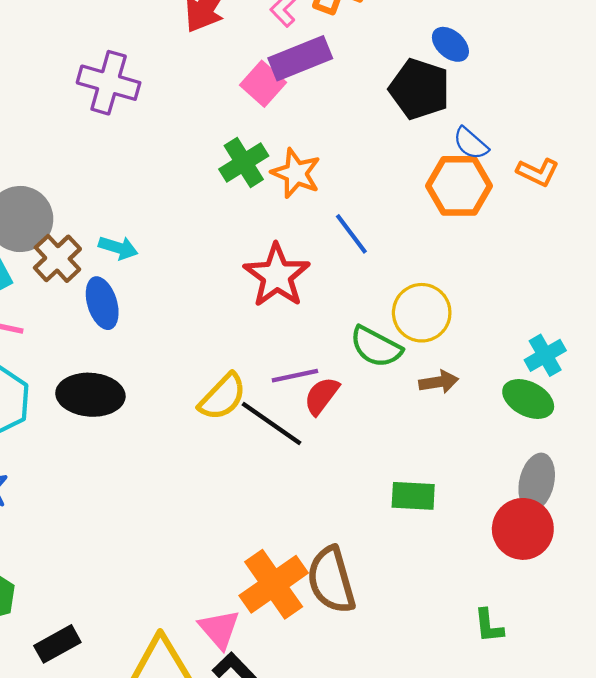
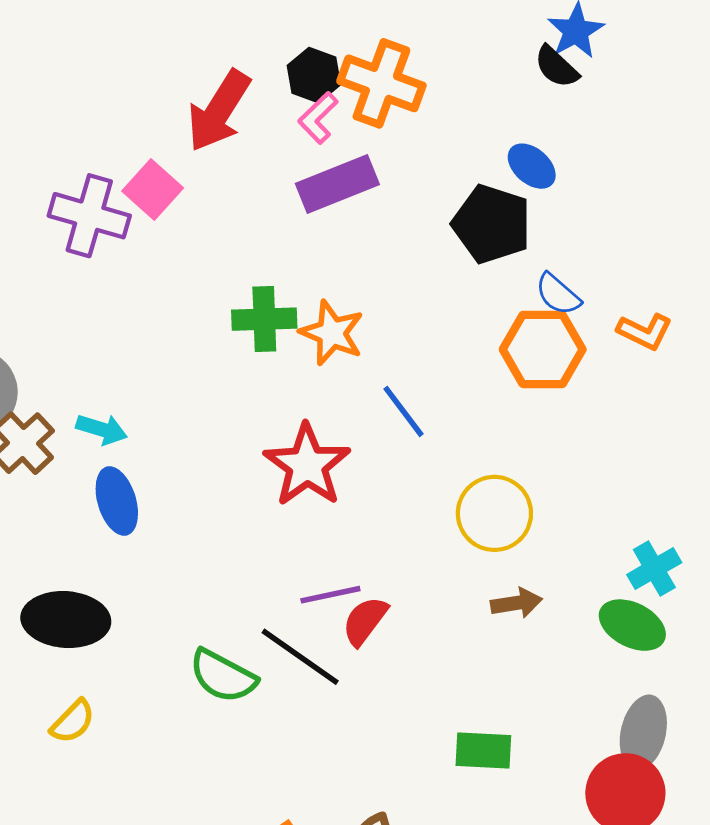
pink square: (263, 84) -> (153, 190), moved
green cross: (244, 163) -> (264, 319), turned 30
blue ellipse: (102, 303) -> (117, 501), moved
green semicircle: (376, 347) -> (223, 676), moved
yellow semicircle: (223, 397) -> (73, 722), moved, size x0.7

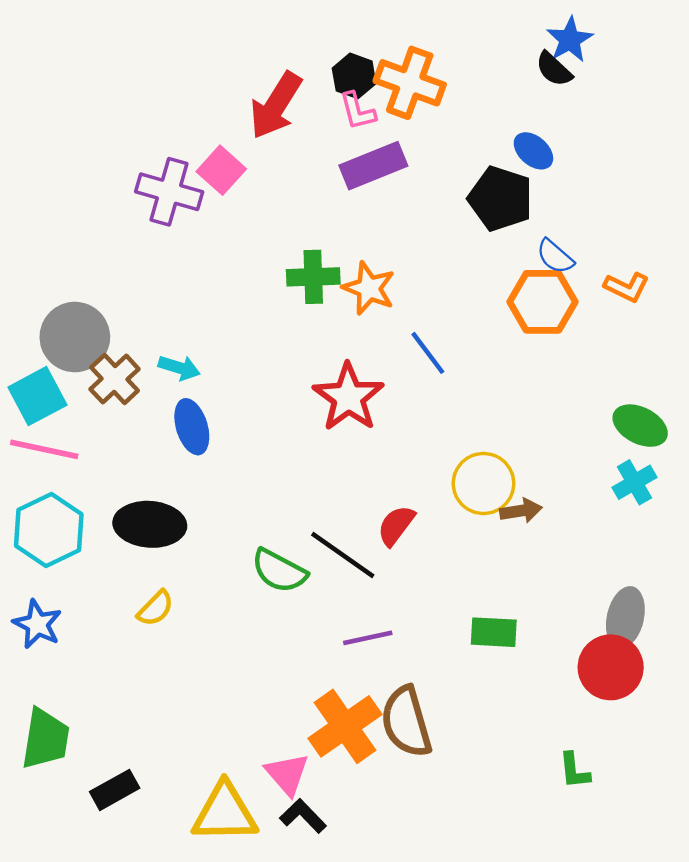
pink L-shape: (318, 118) -> (357, 111), turned -60
yellow circle: (494, 513) -> (483, 483), moved
purple line: (330, 595) -> (368, 638), moved
green ellipse: (632, 625) -> (640, 426), moved

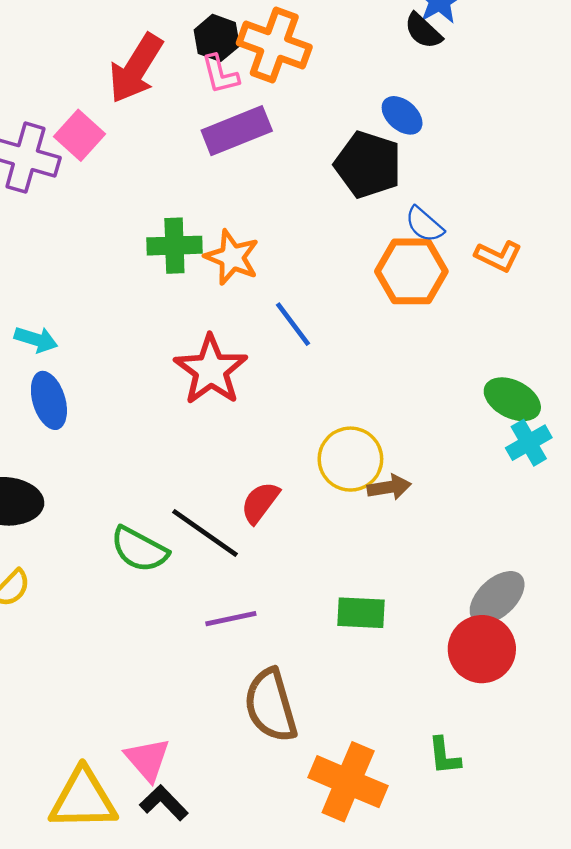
cyan cross: (634, 482) -> (529, 443), moved
gray ellipse: (625, 617) -> (497, 597), turned 34
orange cross: (345, 726) -> (348, 782), moved, turned -32

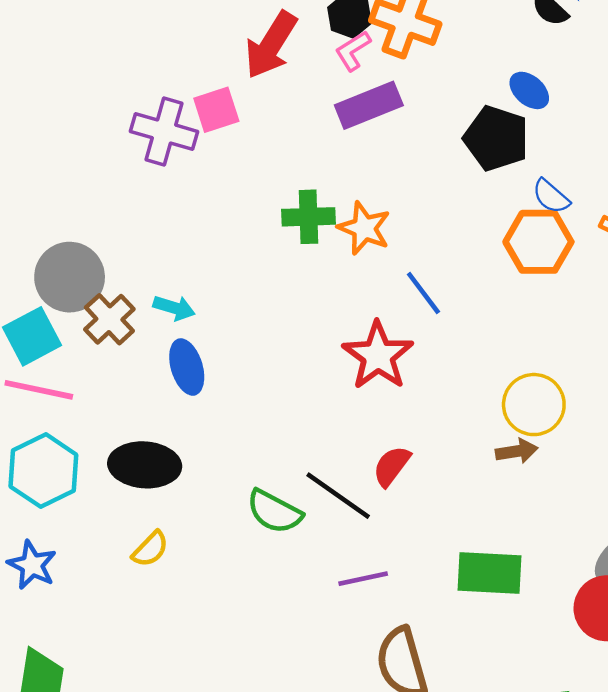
pink L-shape: (220, 74) -> (353, 51), turned 72
pink square: (79, 135) -> (216, 110), turned 30
red star: (211, 370) -> (378, 356), moved
yellow circle: (350, 459) -> (534, 405), moved
green rectangle: (361, 613) -> (489, 573), size x1.4

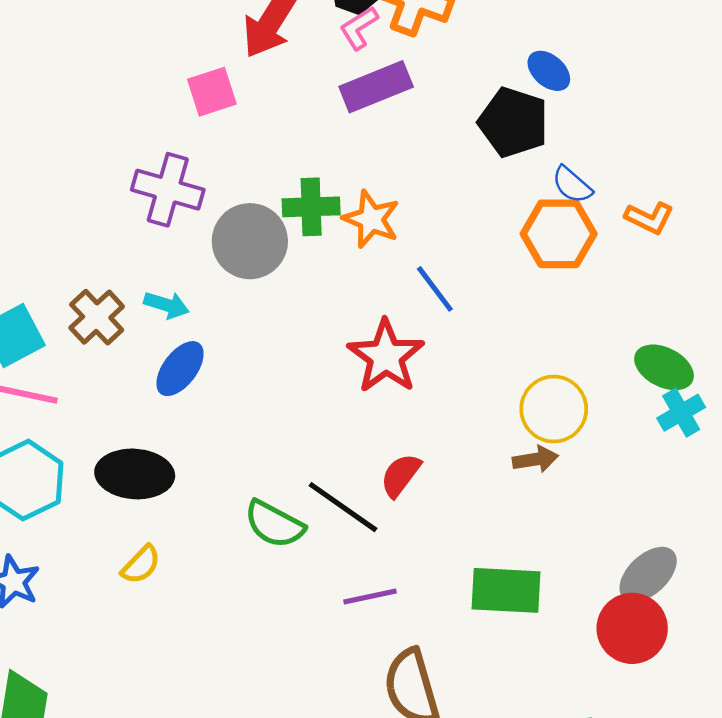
purple cross: (164, 131) -> (168, 190), moved
gray circle: (70, 277) -> (250, 241), moved
blue ellipse: (187, 367) -> (180, 369), turned 54

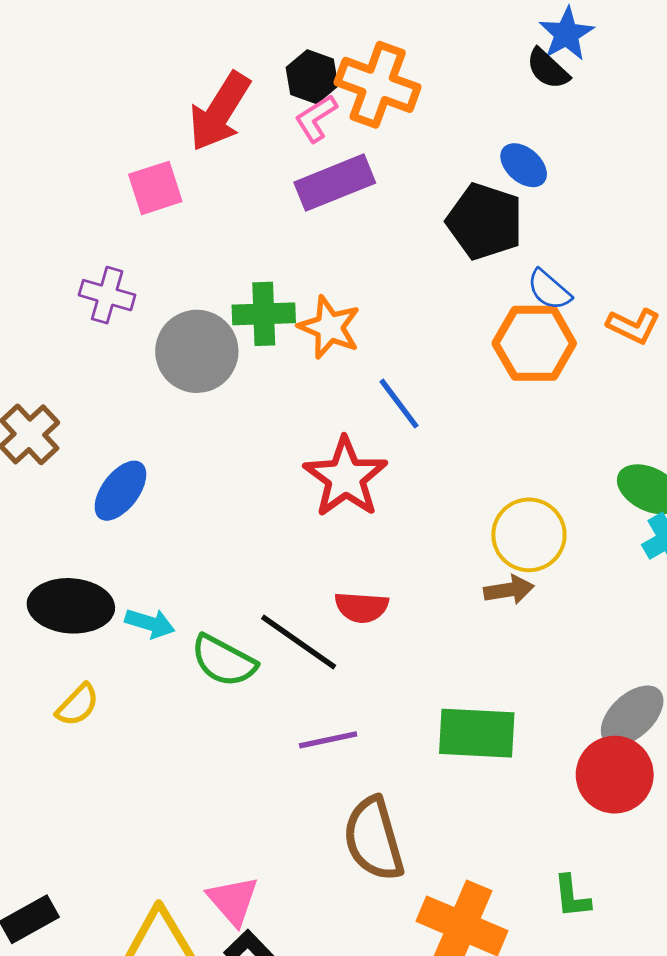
purple cross: (168, 190) -> (107, 295), size x0.7
cyan arrow: (167, 305) -> (150, 623), moved
red semicircle: (401, 475) -> (362, 607), turned -123

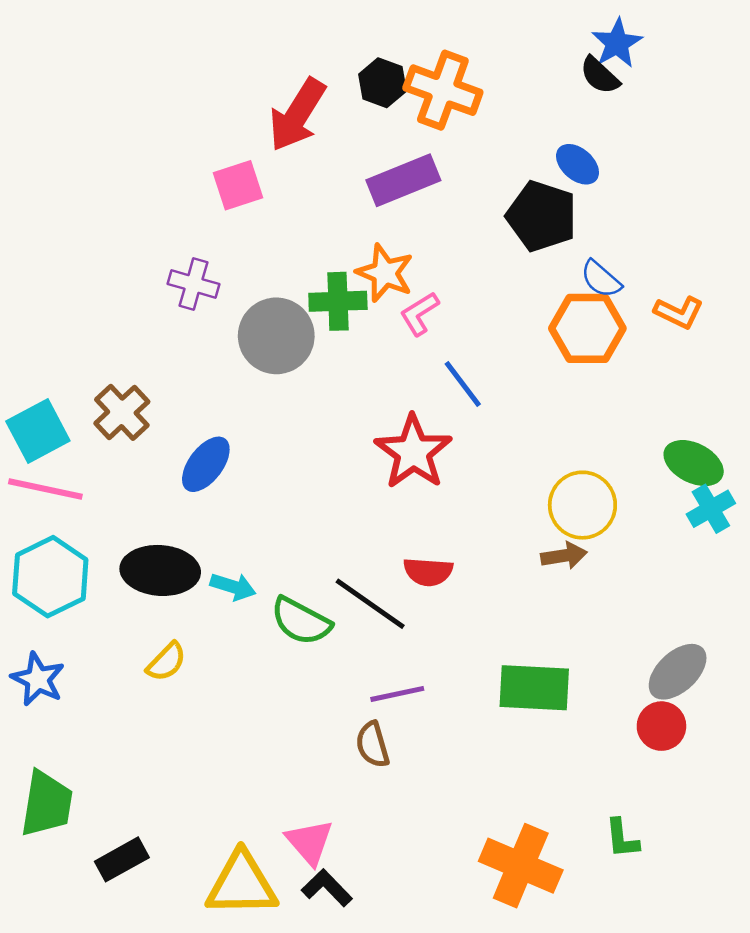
pink L-shape: (316, 118) -> (419, 314), moved
orange star: (329, 327) -> (385, 273), moved
red circle: (615, 775) -> (661, 726), size x0.7
brown semicircle: (374, 839) -> (373, 745), moved, size x0.6

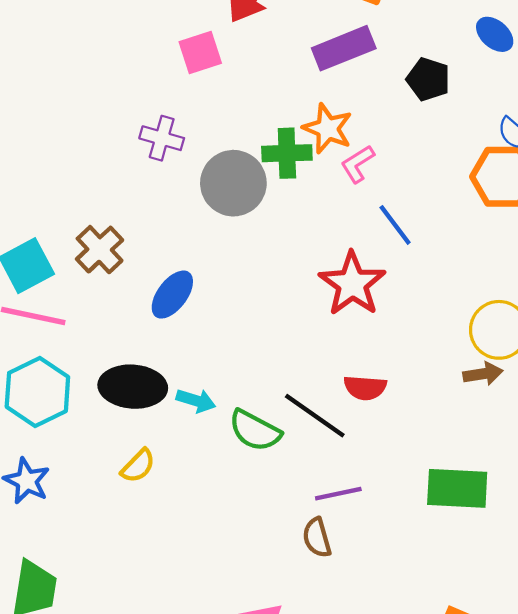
black pentagon: (542, 216) -> (428, 79), moved, size x0.7

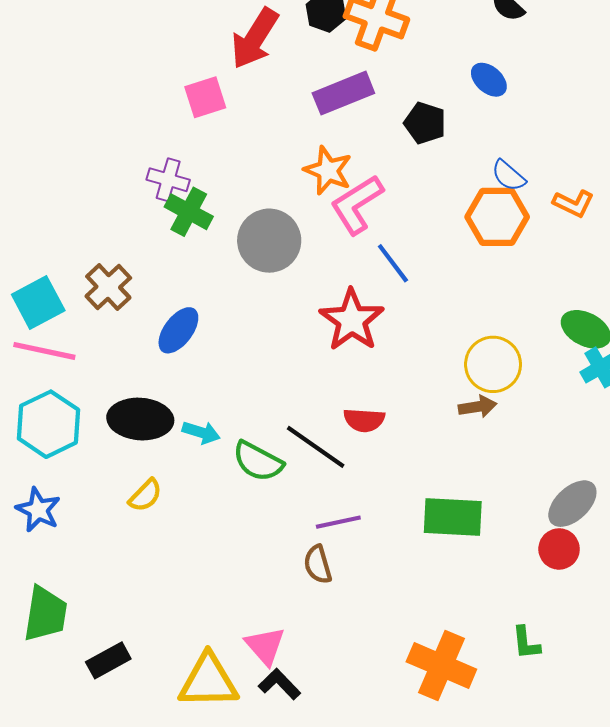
green cross: (287, 153) -> (189, 212), moved, turned 30
pink L-shape: (358, 164) -> (357, 204), size x1.6
gray circle: (233, 183) -> (269, 241), moved

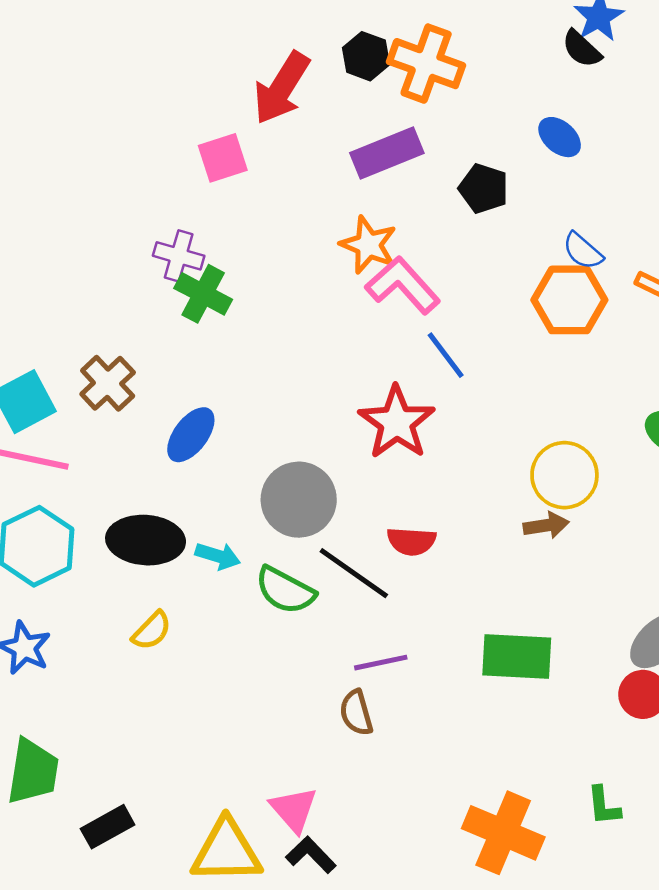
pink L-shape: (357, 204) -> (403, 285), turned 80
gray circle: (269, 241) -> (299, 500), moved

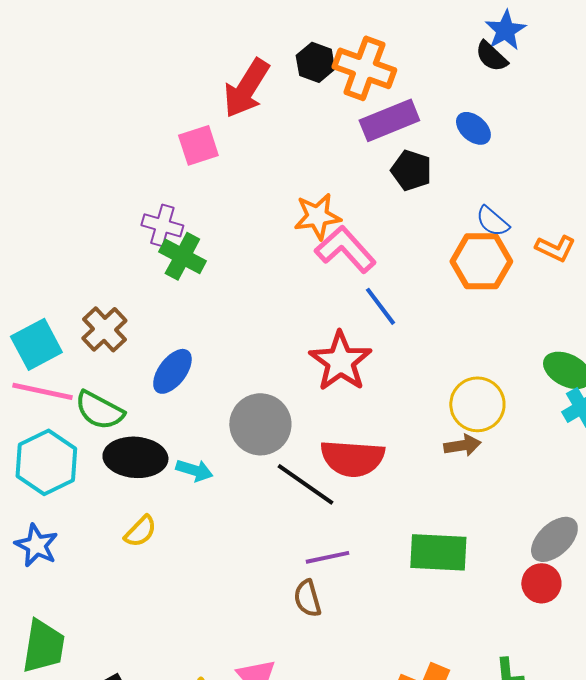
purple rectangle: (387, 153) -> (389, 120), moved
orange star: (368, 245) -> (317, 216), turned -30
red semicircle: (411, 541) -> (352, 458), size x1.6
green semicircle: (285, 590) -> (99, 410), moved

